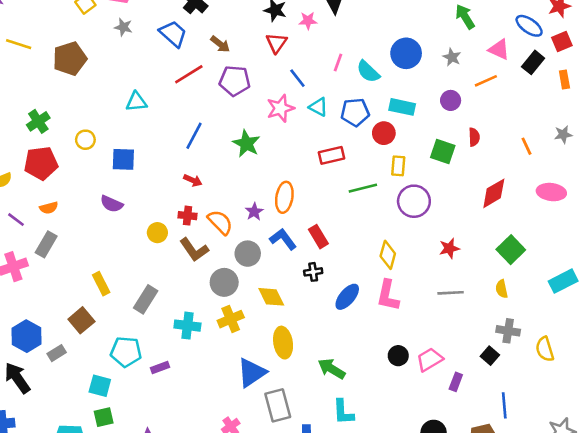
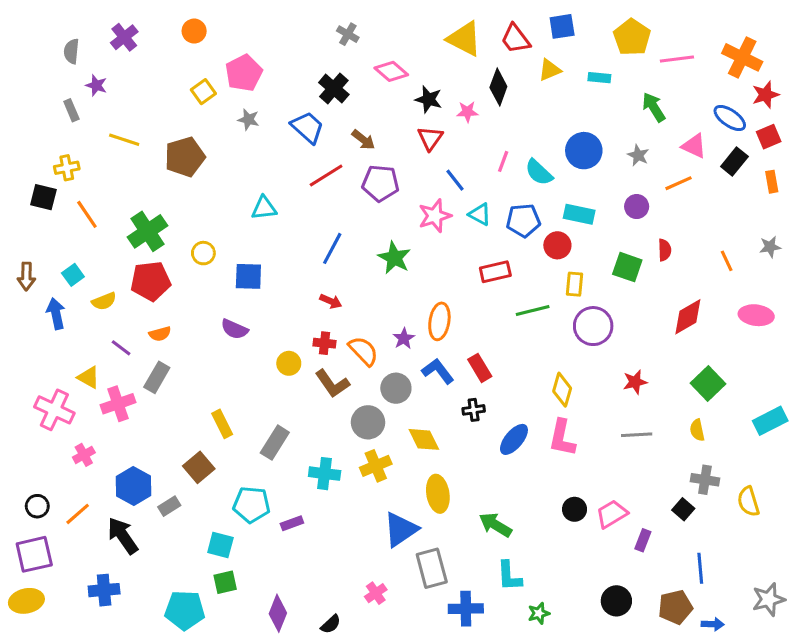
green cross: (38, 121) -> (148, 231), size x1.4

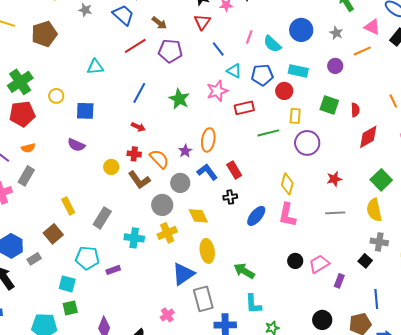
pink star: (435, 216) -> (217, 91), moved
red semicircle: (665, 250) -> (355, 110), moved
yellow semicircle: (697, 430) -> (374, 210), size x1.6

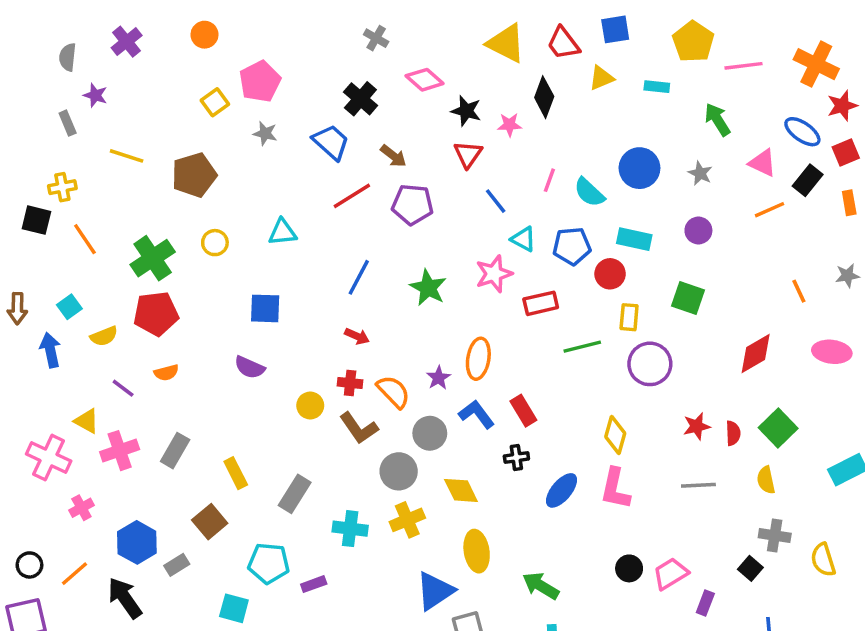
orange line: (362, 51) -> (769, 210), moved
yellow circle: (56, 96) -> (215, 243), moved
red semicircle: (355, 110) -> (733, 433), moved
gray rectangle: (26, 176) -> (175, 451), moved
yellow semicircle: (374, 210) -> (766, 480), size x0.7

